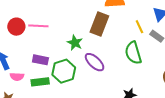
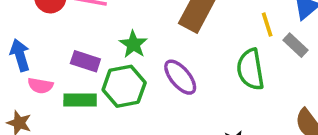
green star: (75, 43) -> (133, 44), moved

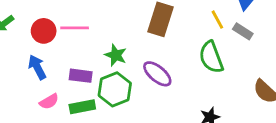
blue arrow: (20, 55) -> (37, 67), moved
pink semicircle: (40, 86) -> (49, 101), turned -30

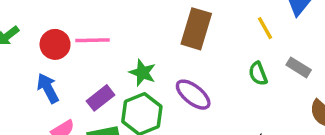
gray rectangle: (243, 31) -> (299, 67), moved
green semicircle: (211, 57) -> (258, 74), size x0.6
purple rectangle: (81, 76) -> (101, 98), turned -45

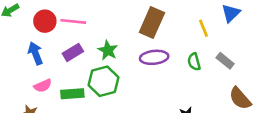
purple ellipse: (193, 95) -> (154, 57), moved, turned -52
purple rectangle: (101, 98) -> (73, 52), moved

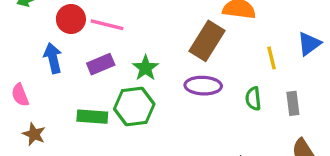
gray rectangle: (225, 61) -> (293, 103), turned 36
pink semicircle: (43, 86) -> (20, 95), moved, turned 84

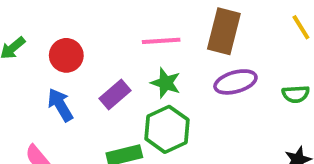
pink line: (107, 25) -> (161, 41), moved
green semicircle: (253, 99) -> (296, 94), moved, turned -70

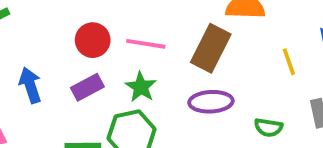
red circle: (66, 55) -> (93, 40), moved

